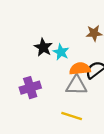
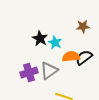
gray triangle: (76, 85) -> (49, 70), moved, turned -36

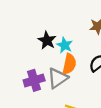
orange semicircle: (71, 56) -> (69, 64), moved, turned 108

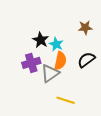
purple cross: (34, 80) -> (31, 63), moved

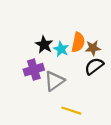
brown star: (85, 28) -> (93, 48), moved
orange semicircle: (60, 61) -> (78, 42), moved

